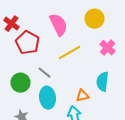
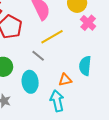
pink cross: (107, 48) -> (88, 23), moved
gray line: (44, 73) -> (38, 56), moved

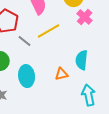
gray line: (38, 56) -> (25, 41), moved
cyan arrow: (57, 101) -> (89, 95), moved

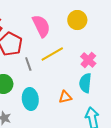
pink cross: (85, 17) -> (88, 60), moved
gray line: (25, 41) -> (28, 64), turned 32

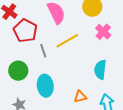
pink cross: (88, 60) -> (103, 32), moved
orange triangle: (65, 97) -> (80, 97), moved

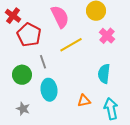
gray line: (43, 51) -> (43, 62), moved

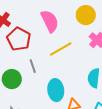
cyan ellipse: (49, 90) -> (56, 90), moved

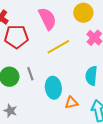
red pentagon: (19, 39) -> (16, 37), turned -30
gray line: (33, 66) -> (30, 74), moved

